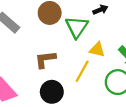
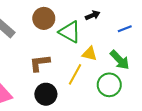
green triangle: (77, 27) -> (70, 32), turned -35

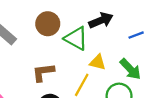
black arrow: (93, 15) -> (101, 20), size x1.5

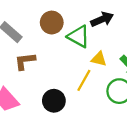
brown L-shape: (43, 72) -> (25, 61), moved

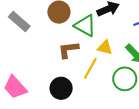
brown L-shape: (25, 61) -> (68, 50), moved

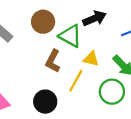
brown L-shape: (68, 50) -> (53, 61), turned -55

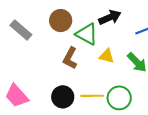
yellow line: (76, 81) -> (92, 96), moved, turned 60
green circle: (112, 92) -> (119, 98), moved

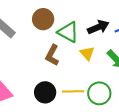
black arrow: (110, 17) -> (98, 27), moved
yellow triangle: (107, 56) -> (87, 53), turned 35

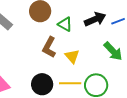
green triangle: (68, 32) -> (65, 24), size x0.7
yellow triangle: (87, 53) -> (72, 56), moved

